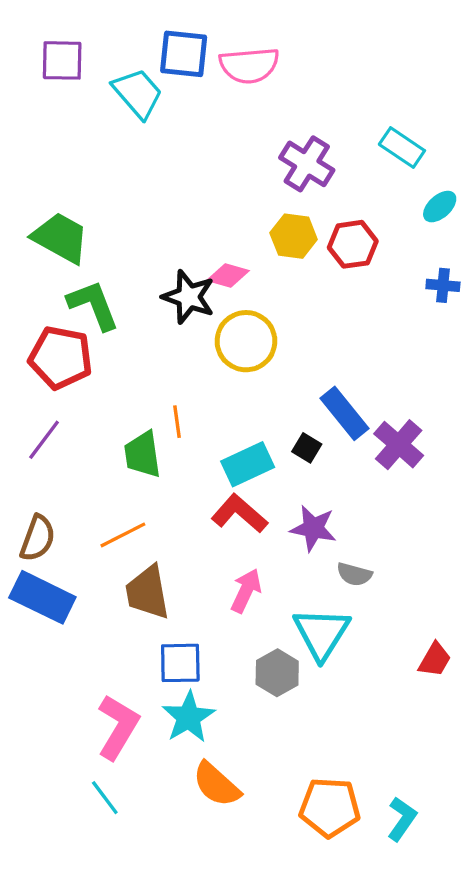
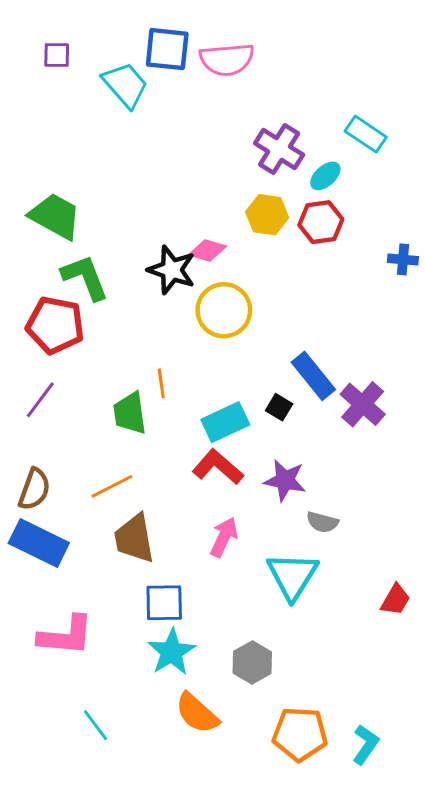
purple square: (62, 60) -> (57, 55), size x0.7
cyan ellipse: (440, 207) -> (325, 176), moved
gray hexagon: (277, 673) -> (252, 662), moved
pink L-shape: (118, 727) -> (66, 636), moved, turned 64

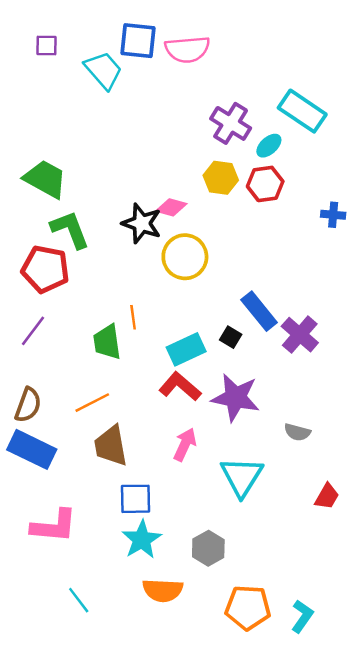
cyan rectangle: (366, 134) -> (302, 111), size x1.4
purple star: (285, 480) -> (236, 398), size x1.4
gray semicircle: (322, 522) -> (297, 432), moved
orange semicircle: (197, 713) -> (163, 590), turned -39

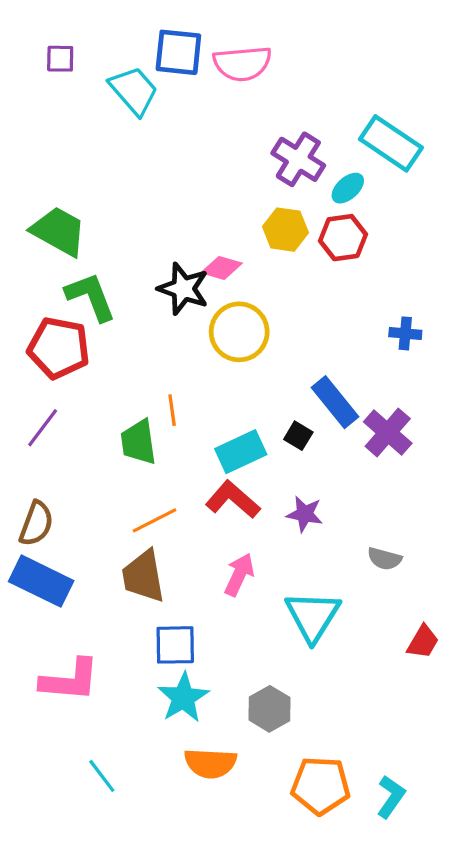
blue cross: (333, 215) -> (405, 333), moved
purple star: (236, 398) -> (305, 514), size x0.6
orange line: (92, 403) -> (154, 520), moved

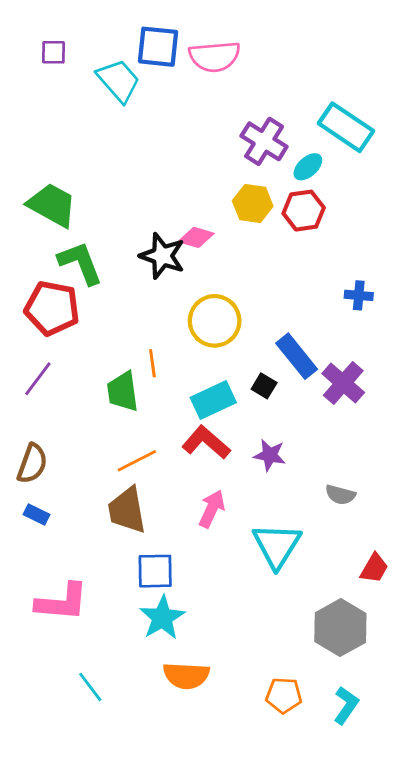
yellow circle: (239, 332) -> (215, 321), moved
blue rectangle: (41, 581) -> (36, 514), size x0.5
gray hexagon: (270, 709) -> (340, 628), moved, size x1.4
orange pentagon: (321, 786) -> (284, 695), size x0.7

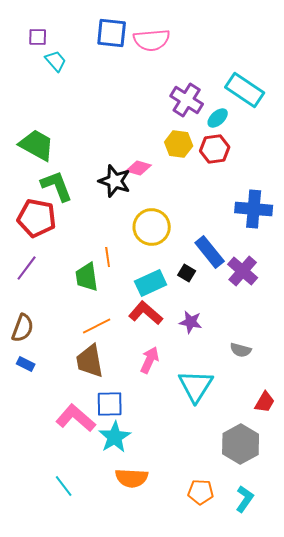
cyan trapezoid: (118, 81) -> (56, 61), moved, size x0.7
blue cross: (359, 295) -> (254, 209), size x1.8
pink L-shape: (62, 602) -> (76, 418), moved, turned -144

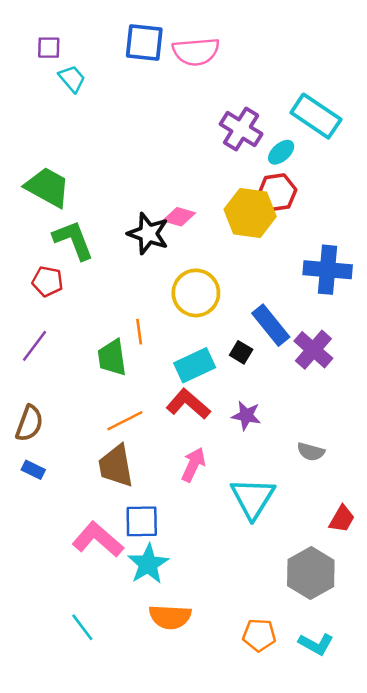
yellow hexagon: (179, 144) -> (250, 213), moved, size x1.4
red pentagon: (37, 218) -> (47, 281), size x0.6
cyan L-shape: (245, 499) -> (316, 644), turned 84

